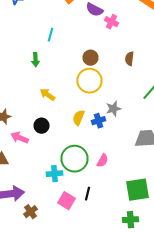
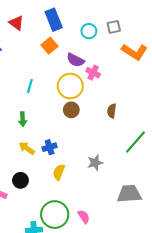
green arrow: (36, 60) -> (23, 119), moved
yellow circle: (90, 81) -> (70, 86), moved
blue cross: (98, 121) -> (50, 147), moved
pink semicircle: (102, 161) -> (84, 217), turned -64

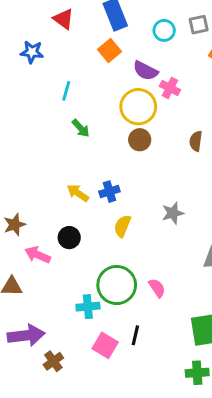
cyan line: (30, 86) -> (66, 91), moved
green arrow: (23, 119) -> (81, 128), moved, turned -40

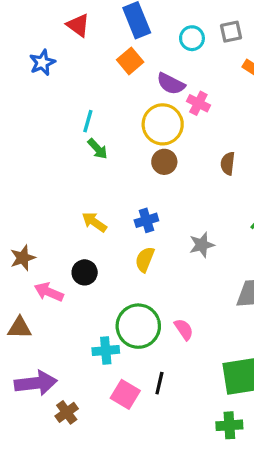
blue star: (32, 52) -> (42, 63), turned -30
cyan line: (66, 91) -> (88, 121), moved
blue cross: (109, 192) -> (146, 220), moved

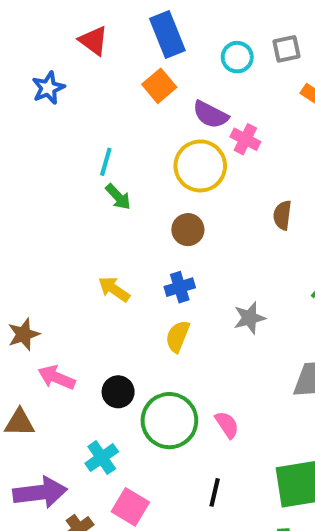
brown circle: (164, 162) -> (188, 230), moved
black circle: (85, 272) -> (118, 392), moved
cyan cross: (106, 351) -> (102, 458), moved, turned -30
black line: (159, 383) -> (215, 492), moved
pink square: (125, 394) -> (130, 507), moved

